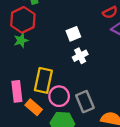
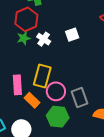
white cross: (80, 56) -> (44, 39), moved, turned -32

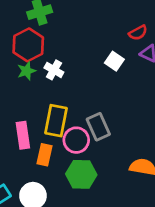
white square: (72, 35) -> (114, 61), moved, turned -32
gray rectangle: (79, 98) -> (98, 127), moved
orange rectangle: (32, 100) -> (45, 155), turned 63

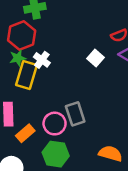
yellow rectangle: (56, 121) -> (27, 75), moved
orange rectangle: (45, 155) -> (25, 133), turned 30

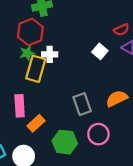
white cross: (42, 60) -> (50, 54), turned -35
pink circle: (55, 124) -> (98, 134), moved
orange semicircle: (110, 154) -> (117, 98), moved, turned -40

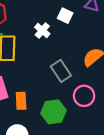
white cross: (50, 54) -> (42, 30), moved, turned -35
orange rectangle: (36, 123) -> (21, 101), turned -36

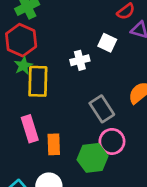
white cross: (42, 30) -> (80, 60), turned 35
pink circle: (84, 96) -> (112, 141), moved

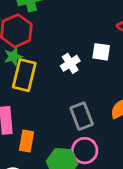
white square: (107, 43) -> (101, 52), turned -30
white cross: (80, 60) -> (70, 63), turned -30

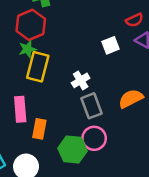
white square: (101, 52) -> (110, 45), turned -30
white cross: (70, 63) -> (81, 80), moved

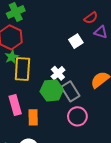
green hexagon: (73, 150) -> (52, 90), moved

